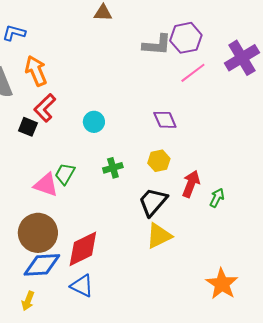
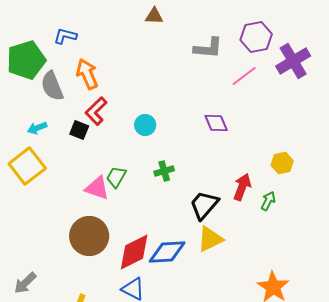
purple hexagon: (186, 38) -> (256, 37), moved
yellow hexagon: (159, 161) -> (282, 163), moved
blue diamond: (42, 265) -> (167, 252), moved

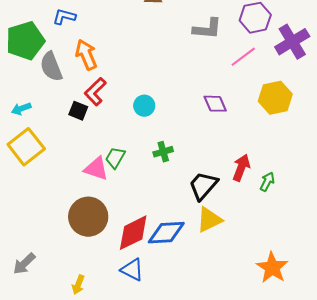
cyan arrow: (37, 128) -> (21, 109), moved
yellow hexagon: (282, 163) -> (275, 98), moved, size x1.5

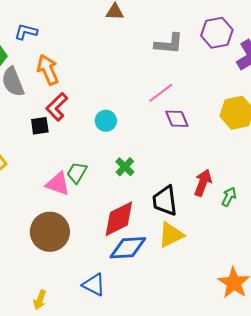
pink line: (243, 57) -> (161, 93), moved
black square: (78, 111) -> (40, 126), turned -30
green cross: (163, 152) -> (125, 167), turned -30
black trapezoid: (203, 186) -> (165, 201), turned -48
red diamond: (133, 233) -> (119, 219), moved

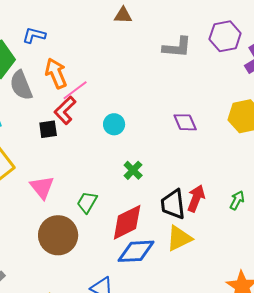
pink line: (161, 93) -> (75, 90), moved
green trapezoid: (77, 173) -> (87, 202), moved
red arrow: (203, 183) -> (196, 198), moved
pink triangle: (58, 184) -> (42, 187), moved, turned 32

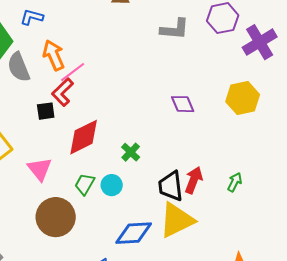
cyan circle: (114, 124) -> (112, 185), moved
red diamond: (127, 222) -> (84, 137), moved
yellow triangle: (179, 238) -> (177, 220), size x1.4

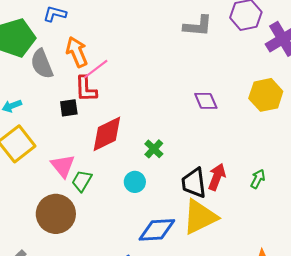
red L-shape: (63, 92) -> (86, 89), turned -48
green trapezoid: (85, 184) -> (82, 181), moved
brown circle: (56, 217) -> (56, 214), moved

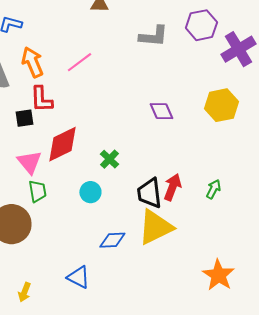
pink line: (96, 69) -> (79, 62), moved
pink triangle: (63, 166) -> (29, 162), moved
green trapezoid: (82, 181) -> (37, 191), turned 140
blue diamond: (157, 230) -> (112, 240), size x0.7

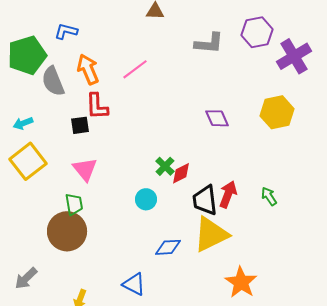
red diamond: (62, 144) -> (181, 173), moved, size x0.6
green arrow: (213, 189) -> (269, 196), turned -60
green trapezoid: (37, 191) -> (74, 204), moved
orange star: (218, 275) -> (241, 282), moved

